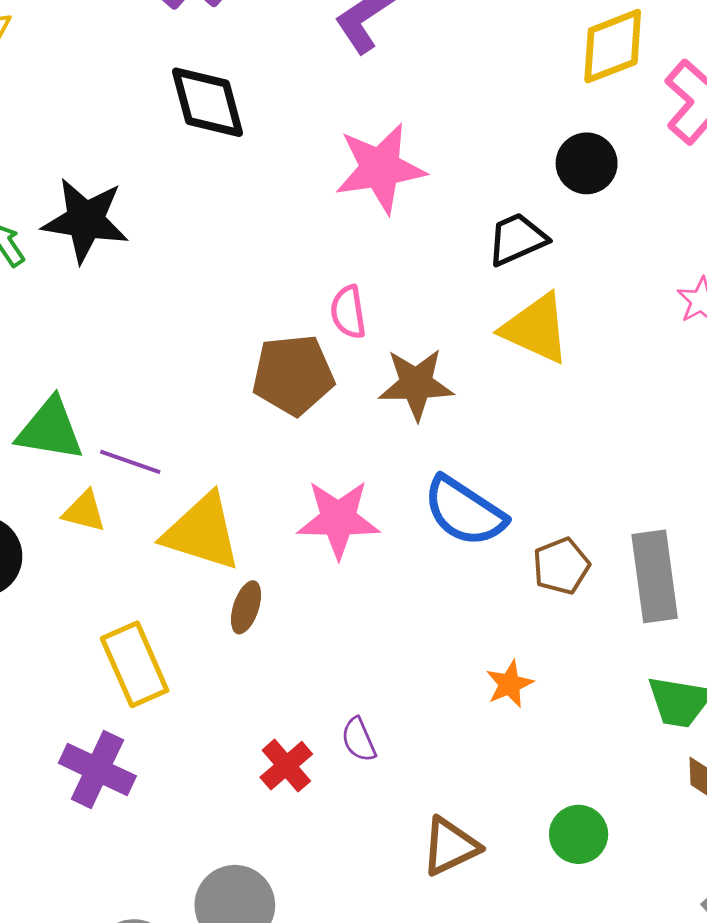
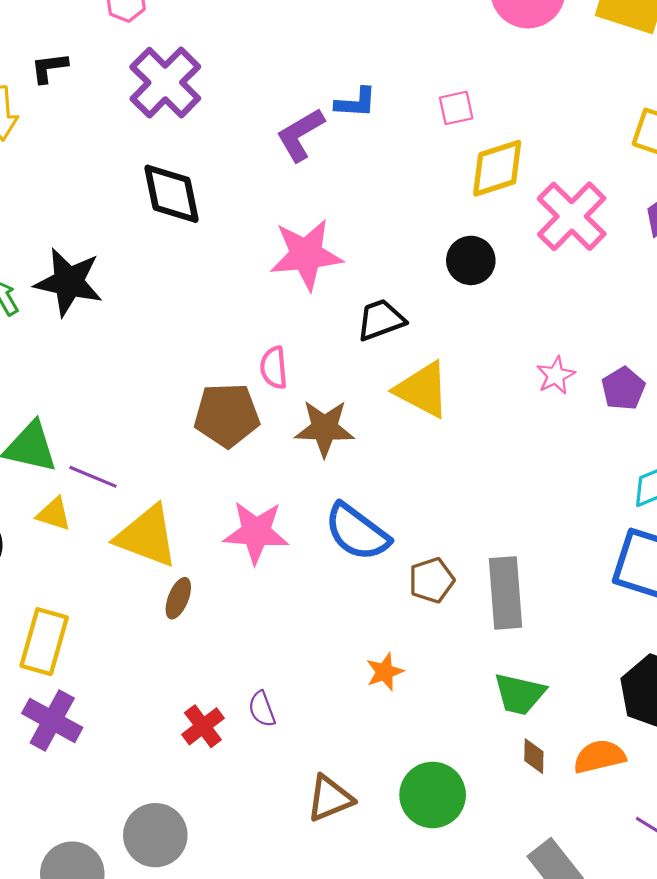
black trapezoid: (517, 239) -> (381, 320), moved
yellow rectangle: (135, 664) -> (44, 642), moved, turned 36
green circle: (579, 834) -> (433, 795), size x1.4

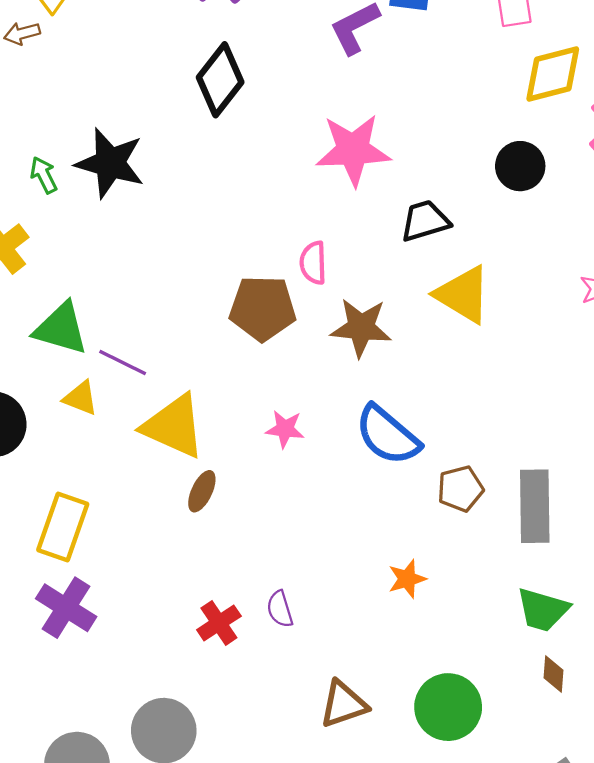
black diamond: (172, 194) -> (220, 80), turned 46
pink star: (256, 532) -> (285, 429), size x0.6

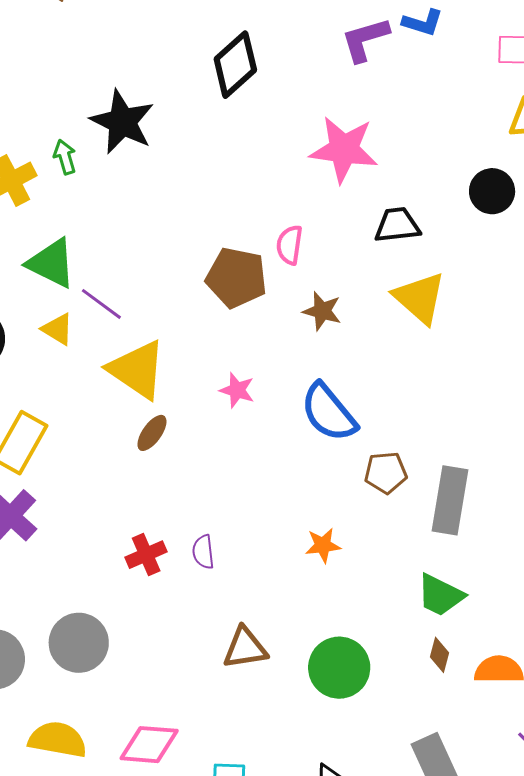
green arrow: (44, 175) -> (65, 157), moved
brown star: (361, 328) -> (322, 311), size x0.7

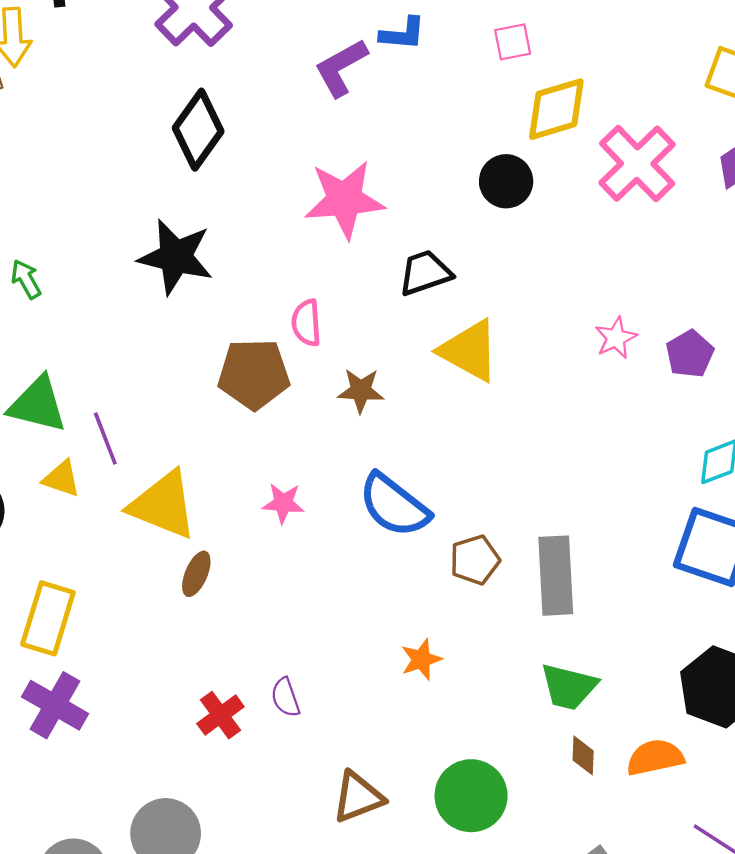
black star: (122, 122) -> (176, 257), moved
black circle: (492, 191) -> (506, 181), moved
purple line: (101, 304) -> (105, 439), turned 45

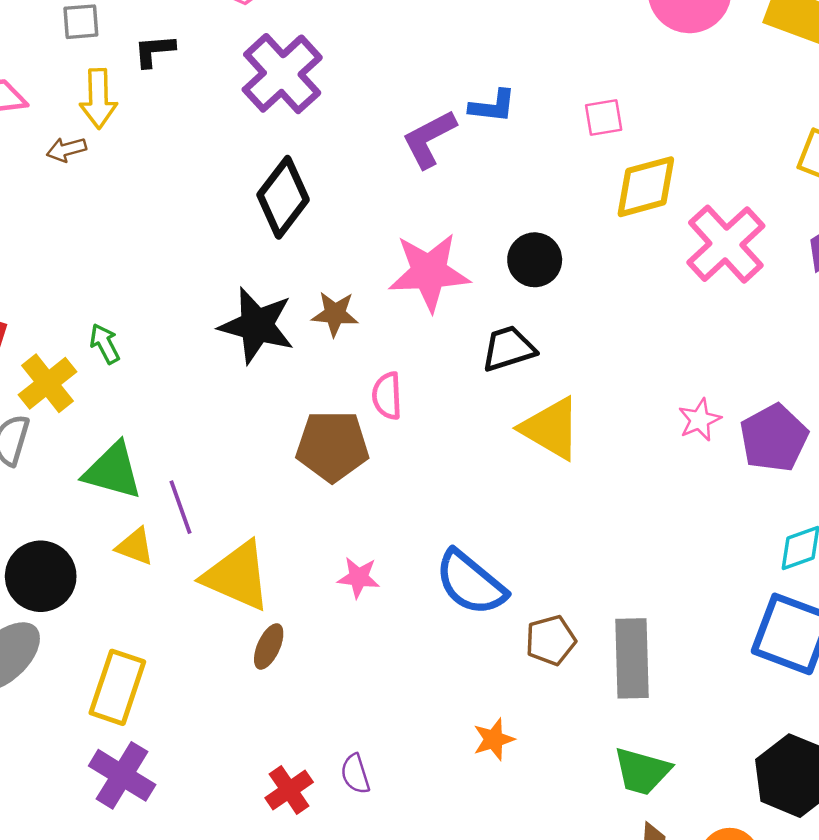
black circle: (506, 181) -> (535, 260), moved
purple pentagon: (690, 354) -> (774, 438), size x1.4
brown star: (361, 391) -> (335, 314), moved

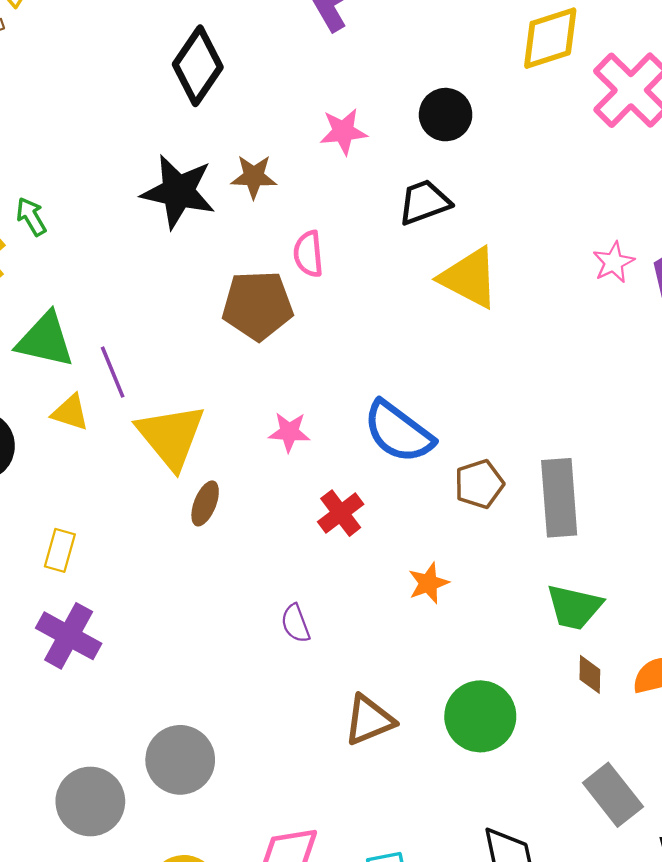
pink star: (429, 272) -> (343, 132), size x0.6
yellow triangle: (237, 576) -> (171, 436), turned 30
yellow rectangle: (117, 687) -> (60, 550), size x0.6
red cross: (289, 790) -> (341, 513), moved

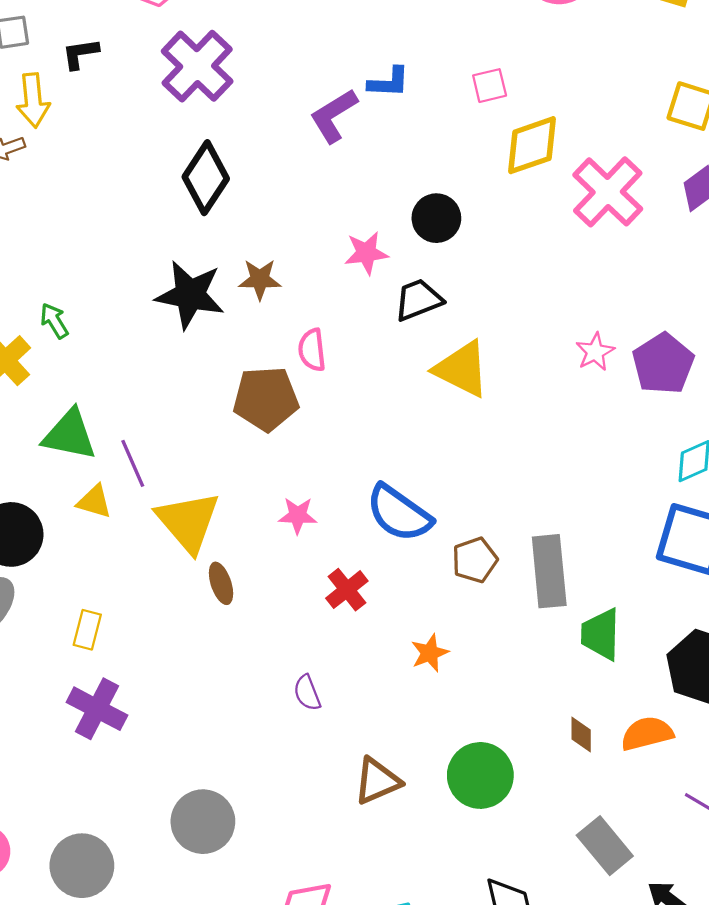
pink star: (343, 132) -> (366, 253), moved
brown ellipse: (205, 503) -> (221, 583), turned -39
green trapezoid: (574, 607) -> (601, 634), moved, turned 80
gray circle: (90, 802) -> (82, 866), moved

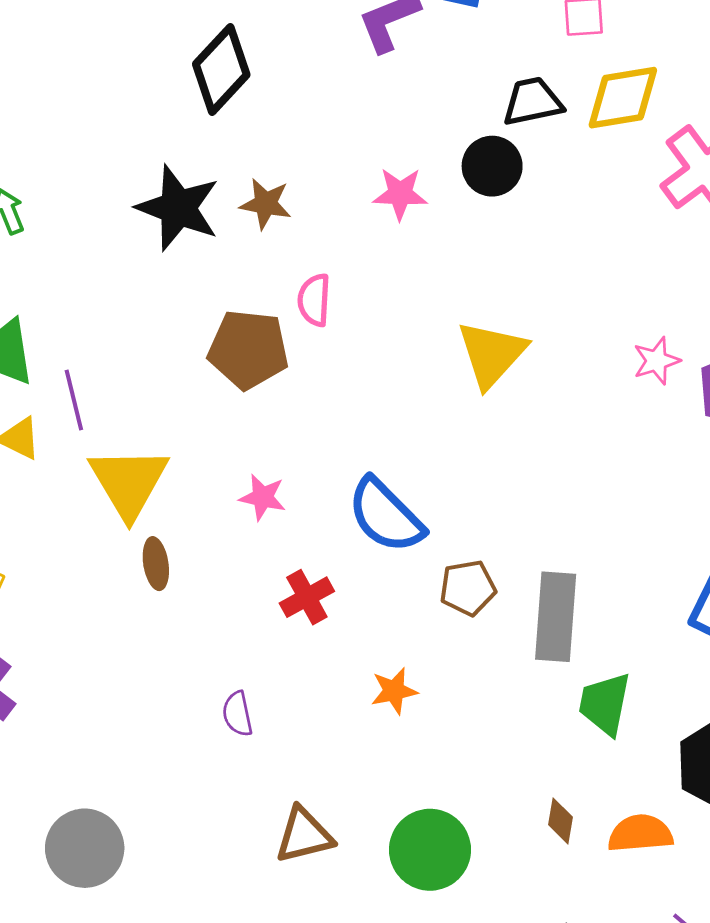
black trapezoid: (418, 300) -> (533, 102), moved
yellow triangle: (462, 369) -> (492, 354), turned 36

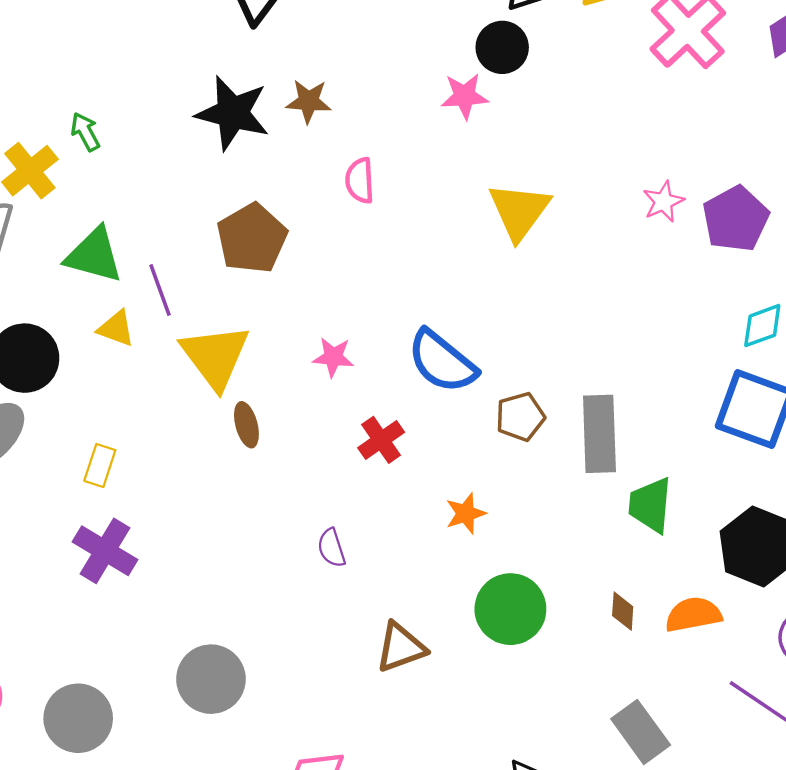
pink star: (400, 194) -> (465, 96), moved
brown pentagon: (248, 349) -> (252, 238), moved, turned -30
green circle: (430, 850) -> (510, 609), moved

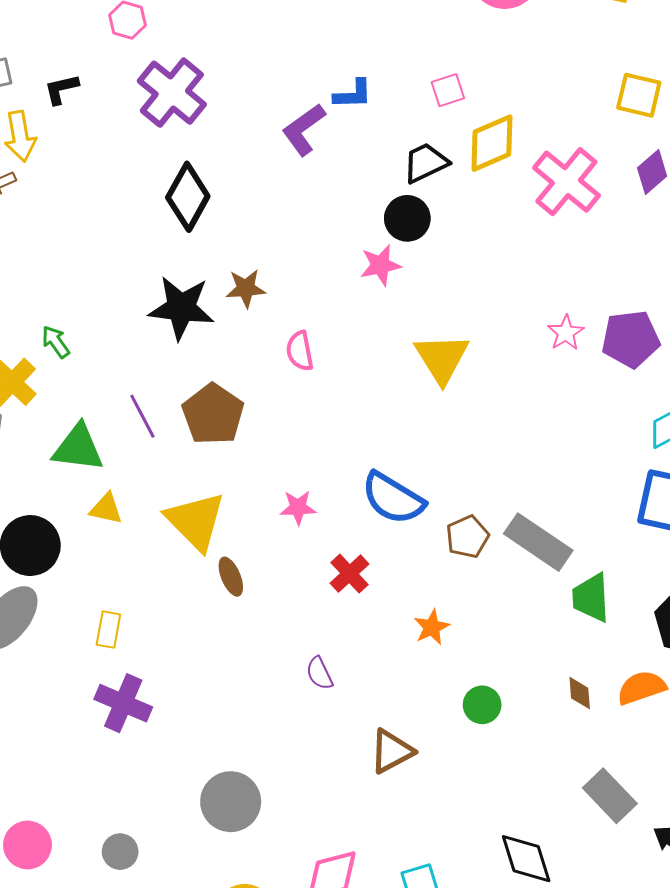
purple pentagon: (736, 219) -> (631, 339), turned 30
purple line: (160, 290) -> (142, 416), moved
gray rectangle: (599, 434) -> (538, 542), turned -46
green circle: (510, 609) -> (482, 705), size x0.6
gray circle: (78, 718) -> (120, 852), size x0.6

